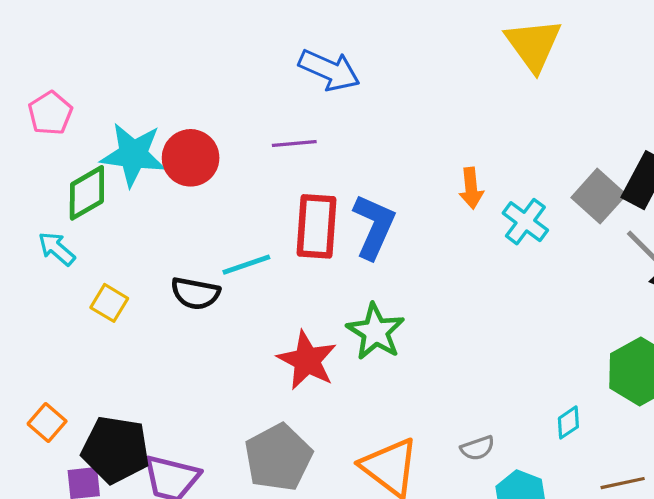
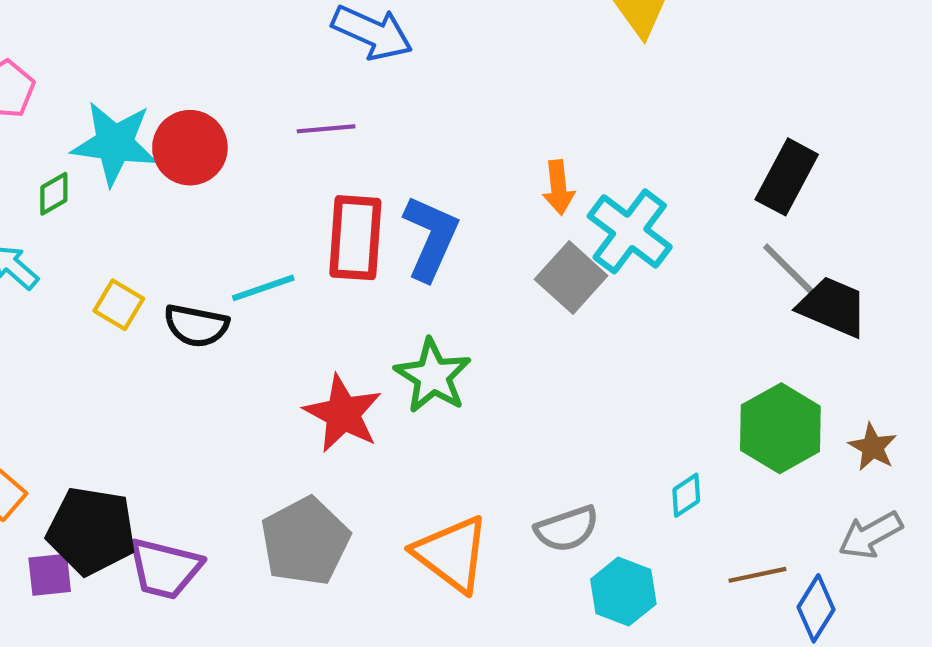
green diamond: (87, 193) -> (54, 194), size x0.6
gray square: (599, 196) -> (571, 277), moved
cyan cross: (525, 222) -> (630, 231), size x1.4
yellow square: (109, 303) -> (119, 305), moved
gray semicircle: (478, 448) -> (567, 529), size x1.4

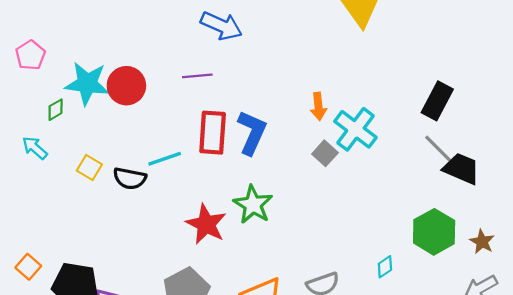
gray square: (571, 277) -> (325, 153), size x0.7

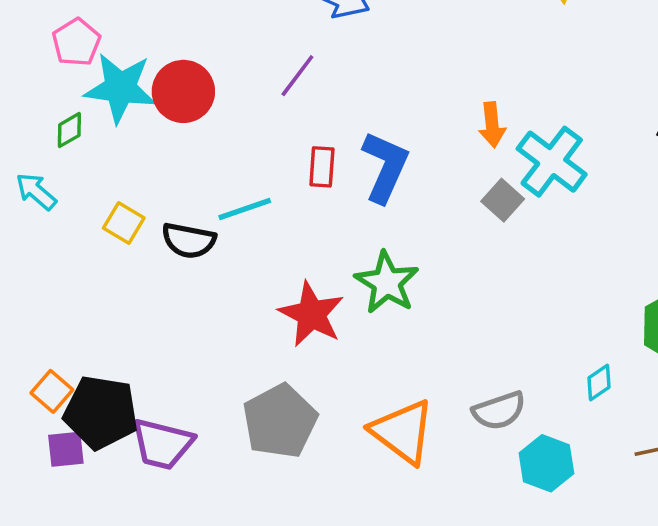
pink pentagon: (30, 55) -> (76, 42), moved
purple line: (197, 76) -> (297, 76), turned -48
red rectangle: (213, 133) -> (322, 167), size x0.6
orange square: (28, 267) -> (52, 391), moved

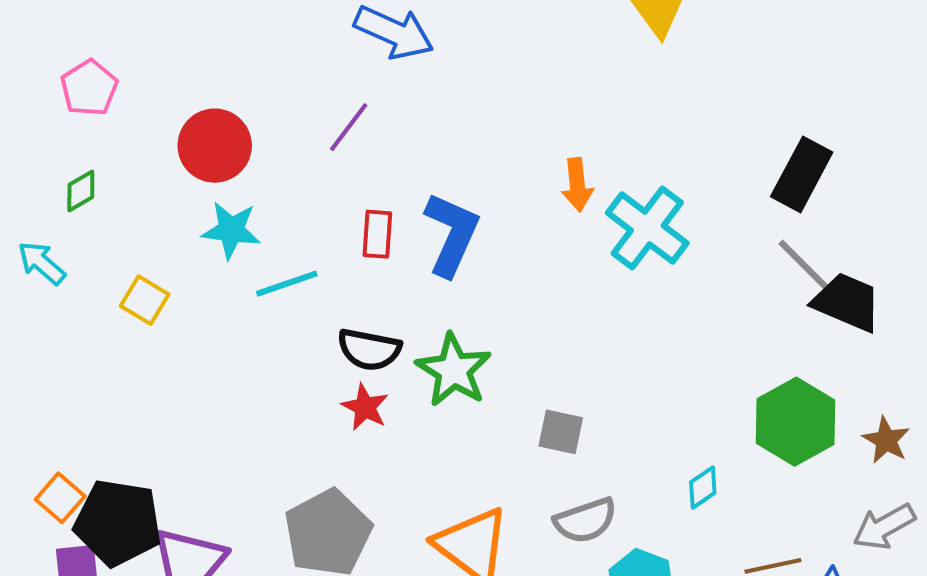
cyan star: (120, 88) -> (231, 230), moved, size x0.7
gray square: (503, 200) -> (561, 432), moved, turned -30
black semicircle: (189, 241) -> (369, 350), moved
red star: (311, 314) -> (365, 407), size x0.6

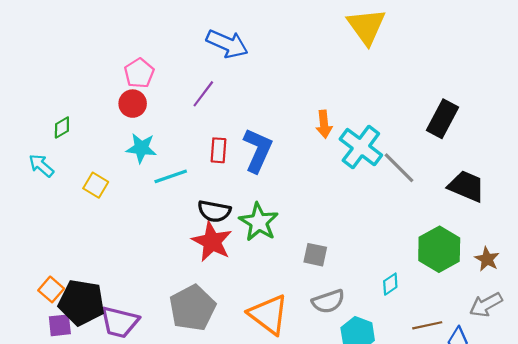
pink pentagon: (89, 88) -> (139, 73), moved
red circle: (215, 146) -> (133, 104), size x0.7
gray line: (806, 267) -> (399, 168), moved
red star: (365, 407) -> (212, 242), size x1.6

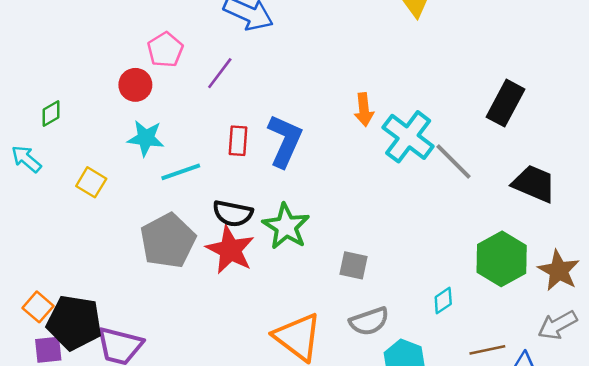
pink pentagon: (139, 73) -> (165, 50), moved
brown star: (487, 259) -> (559, 271), size x1.4
gray pentagon: (192, 308) -> (168, 241), moved

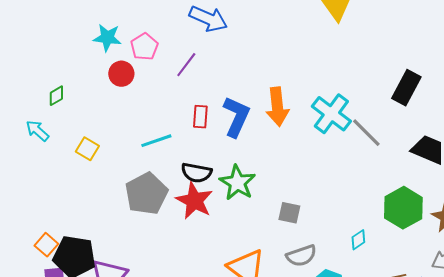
orange arrow: (364, 110) -> (277, 107), moved, size x1.5
cyan star: (146, 138) -> (107, 38), moved

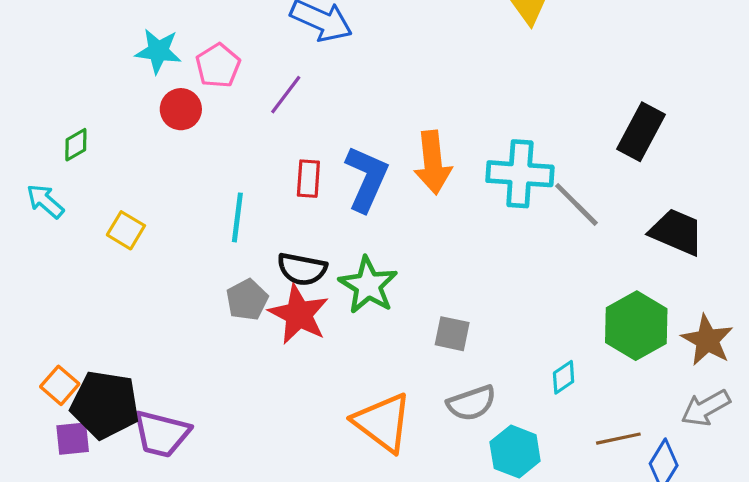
cyan cross: (331, 114) -> (520, 174), turned -33
cyan line: (156, 141) -> (237, 217), turned -64
gray pentagon: (146, 194) -> (247, 300), moved, size x0.6

